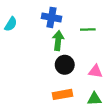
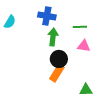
pink triangle: (95, 71) -> (84, 46), moved
orange rectangle: (62, 94) -> (57, 73), moved, turned -48

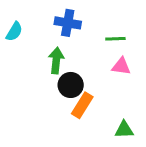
green arrow: (53, 37) -> (56, 60), moved
black circle: (59, 59) -> (71, 85), moved

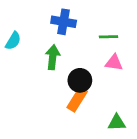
cyan semicircle: (14, 32) -> (13, 41), moved
black circle: (71, 85) -> (80, 80), moved

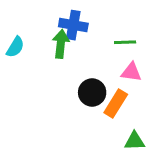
green arrow: (53, 57) -> (61, 44), moved
orange rectangle: (77, 99) -> (116, 103), moved

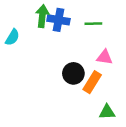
green line: (125, 42) -> (93, 24), moved
green arrow: (61, 44) -> (42, 16), moved

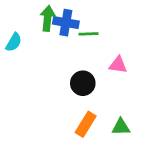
green line: (93, 24) -> (88, 34), moved
orange rectangle: (92, 82) -> (86, 124), moved

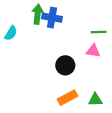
green line: (88, 34) -> (99, 32), moved
orange rectangle: (86, 124) -> (68, 98), turned 30

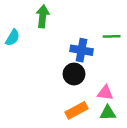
blue cross: (52, 18) -> (82, 50), moved
pink triangle: (93, 51) -> (105, 93), moved

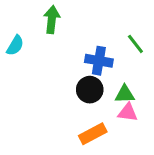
green line: (112, 36) -> (135, 44), turned 54
green triangle: (108, 113) -> (125, 94), moved

